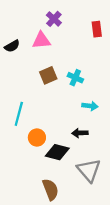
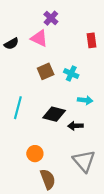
red rectangle: (97, 29) -> (91, 40), moved
pink triangle: (41, 40) -> (39, 38), turned 30
orange circle: (37, 138) -> (35, 154), moved
black diamond: (57, 152) -> (54, 114), moved

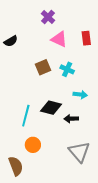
pink triangle: (39, 38) -> (59, 39), moved
cyan line: (18, 108) -> (26, 116), moved
brown semicircle: (48, 179) -> (16, 166), moved

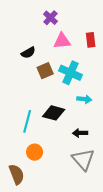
pink triangle: (59, 39) -> (62, 41), turned -30
black semicircle: (11, 41) -> (28, 53), moved
cyan cross: (67, 69) -> (71, 73), size x1.5
black arrow: (71, 119) -> (80, 133), moved

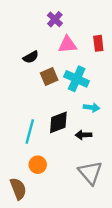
black diamond: (54, 113) -> (58, 122), turned -35
black arrow: (80, 133) -> (83, 135), moved

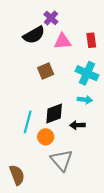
black semicircle: (31, 57) -> (34, 35), moved, size x1.5
cyan cross: (77, 79) -> (87, 73), moved
orange circle: (38, 165) -> (46, 137), moved
gray triangle: (90, 173) -> (62, 160), moved

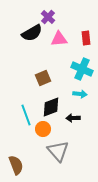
brown square: (46, 71) -> (43, 78), moved
cyan line: (28, 122) -> (26, 115), turned -35

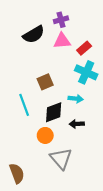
purple cross: (48, 17) -> (61, 20), moved, turned 32
red rectangle: (86, 38) -> (84, 48), moved, turned 56
cyan arrow: (80, 94) -> (76, 99), moved
cyan line: (26, 115) -> (24, 105), moved

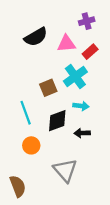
purple cross: (61, 20) -> (87, 21), moved
cyan cross: (86, 72) -> (75, 76), moved, turned 30
orange circle: (45, 135) -> (31, 145), moved

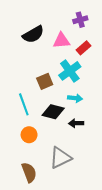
black diamond: (57, 121) -> (53, 112), turned 35
gray triangle: (65, 170) -> (60, 158), turned 45
brown semicircle: (18, 186) -> (29, 172), moved

